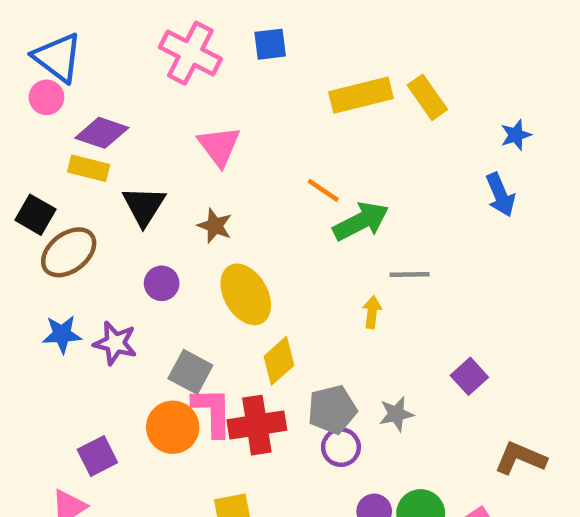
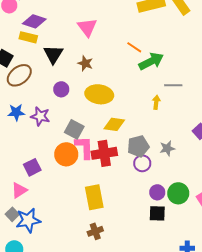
yellow ellipse: (246, 294) -> (99, 94), turned -52
yellow diamond: (279, 361) -> (114, 124), turned 50

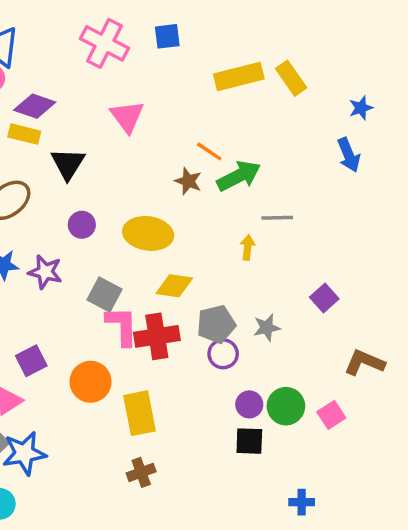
brown star: (85, 63) -> (188, 181), moved
orange circle: (66, 154) -> (91, 382), moved

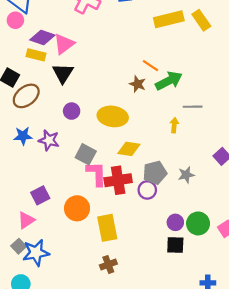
pink triangle: (127, 117) -> (64, 44), moved, turned 30
purple circle: (223, 354) -> (147, 190), moved

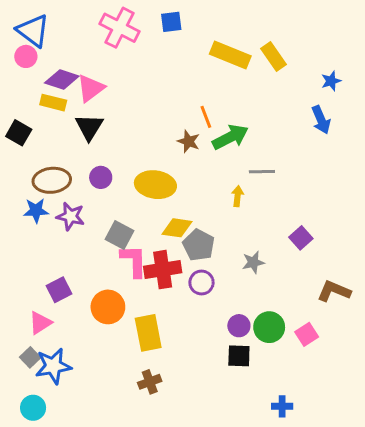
yellow rectangle: (169, 19) -> (230, 55), turned 36
orange line: (150, 66) -> (206, 117), turned 35
brown ellipse: (26, 96) -> (52, 180), moved, turned 32
gray pentagon: (155, 173) -> (199, 245), moved, turned -30

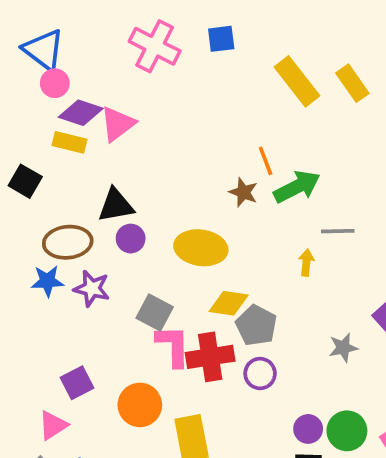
yellow rectangle: (230, 55) -> (297, 81), turned 30
pink circle: (26, 56) -> (55, 83), moved
black triangle: (89, 127) -> (116, 205), moved, turned 48
gray star: (253, 262) -> (343, 348), moved

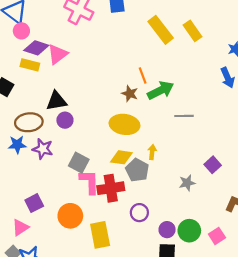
yellow ellipse: (201, 248) -> (124, 124), moved
yellow arrow: (306, 263) -> (152, 152), moved
purple circle: (260, 373) -> (139, 213), moved

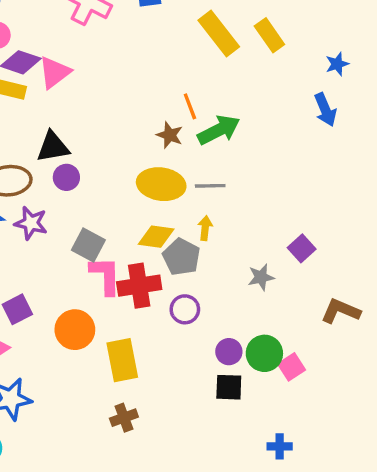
gray line: (184, 116) -> (210, 186), moved
purple circle: (139, 213) -> (185, 309), moved
pink square: (217, 236) -> (291, 367), moved

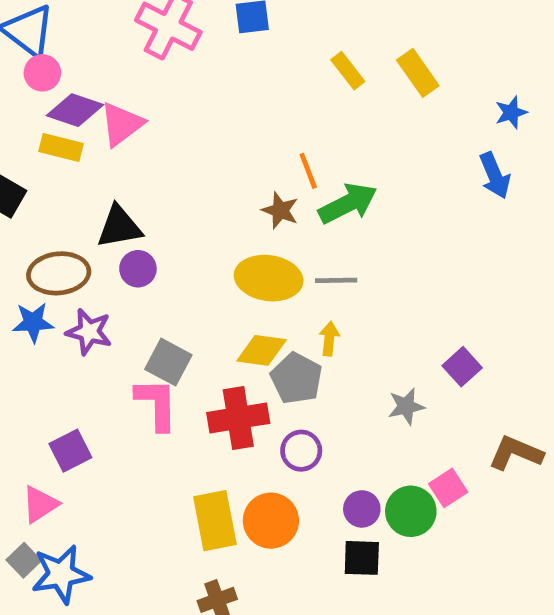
yellow rectangle: (219, 34) -> (348, 71), size x0.6
pink L-shape: (105, 275) -> (157, 404), moved
orange circle: (75, 330) -> (271, 521), moved
pink square: (291, 367) -> (448, 488), moved

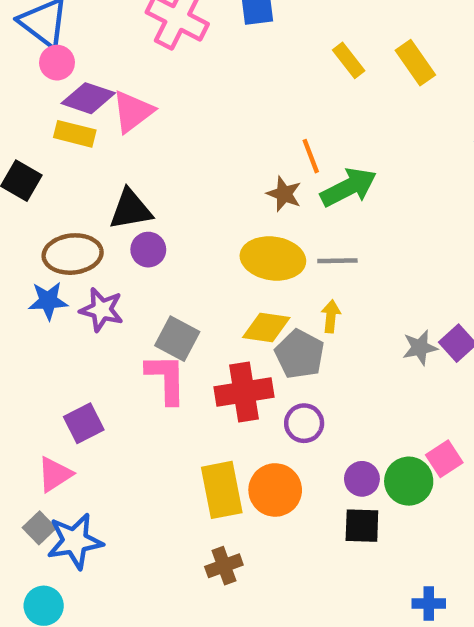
gray star: (406, 406) -> (420, 348), moved

